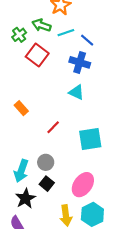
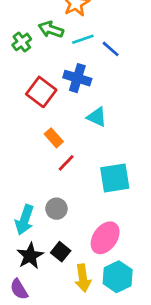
red square: (37, 55) -> (41, 92), moved
blue cross: (80, 62) -> (77, 78), moved
orange rectangle: (21, 108) -> (54, 138), moved
black square: (47, 184) -> (61, 252), moved

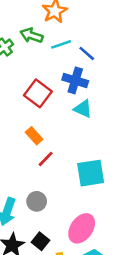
blue cross: (77, 78) -> (75, 80), moved
red square: (41, 92) -> (38, 93), moved
cyan triangle: (97, 117) -> (83, 109), moved

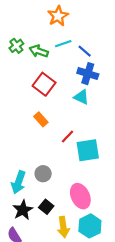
green arrow: (31, 35) -> (39, 51), moved
blue cross: (75, 80) -> (88, 74), moved
red line: (46, 159) -> (68, 136), moved
pink ellipse: (82, 228) -> (80, 196), turned -60

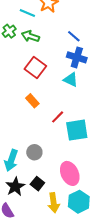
cyan line: (63, 44) -> (27, 13), moved, turned 42

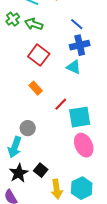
blue cross: (77, 57) -> (80, 45), turned -30
gray circle: (34, 152) -> (28, 128), moved
pink ellipse: (70, 173) -> (84, 145), moved

